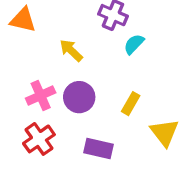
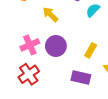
purple rectangle: (98, 149) -> (81, 77), moved

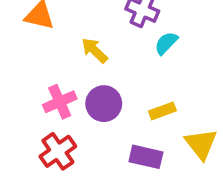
yellow rectangle: (91, 50) -> (162, 111), turned 40

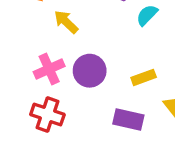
yellow arrow: (95, 50) -> (66, 22), moved
red cross: (58, 151) -> (47, 114), turned -36

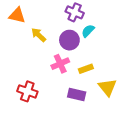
pink cross: (49, 69) -> (60, 64), moved
purple circle: (90, 71) -> (69, 40), moved

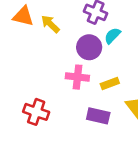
yellow arrow: (39, 35) -> (50, 24), moved
pink cross: (60, 64) -> (77, 77), turned 30

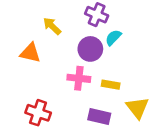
orange triangle: (23, 16) -> (30, 53), moved
yellow rectangle: (110, 83) -> (111, 85), turned 30

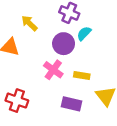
pink cross: (79, 78) -> (53, 70), turned 30

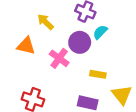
pink cross: (53, 70) -> (59, 58), moved

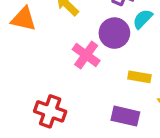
orange triangle: (26, 46) -> (24, 19), moved

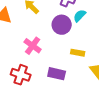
pink cross: (86, 55) -> (33, 46), moved
purple rectangle: (125, 116) -> (57, 74), moved

